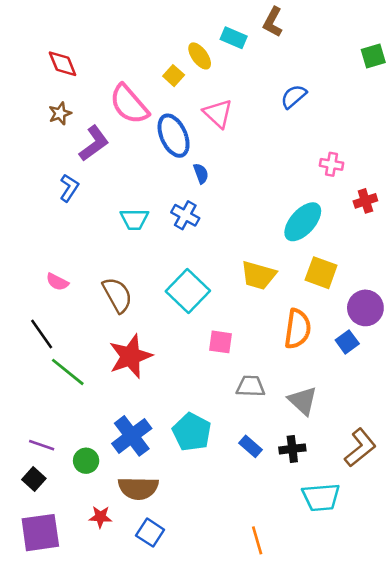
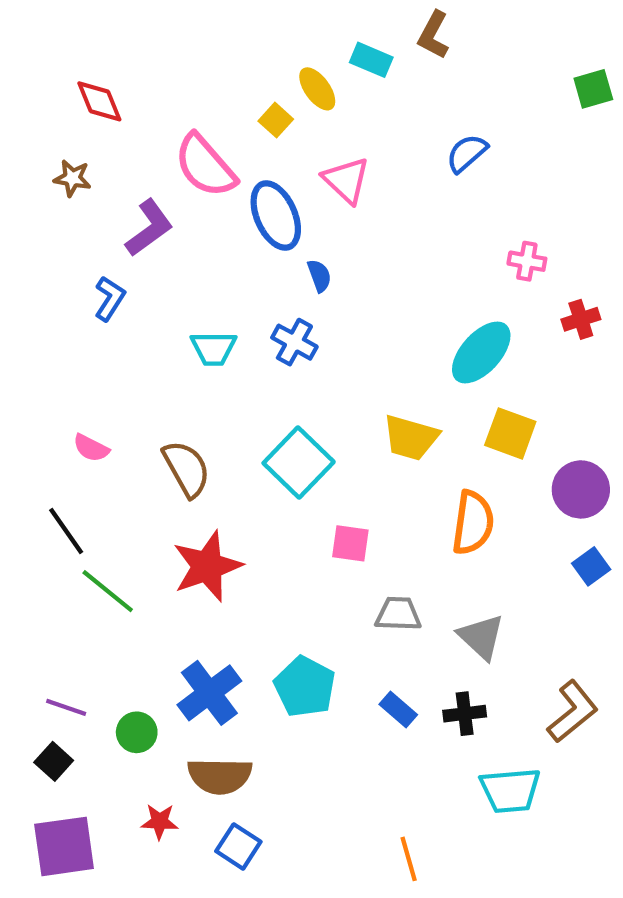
brown star: (60, 113) -> (72, 178), moved, turned 30
blue square: (347, 342) -> (591, 566), moved

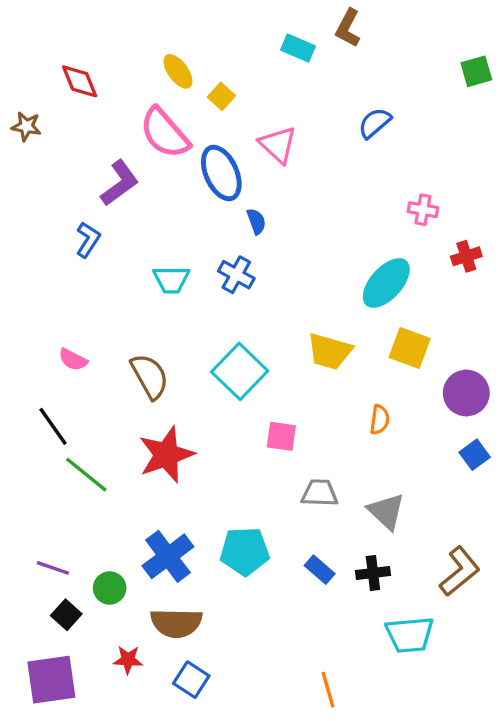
yellow ellipse: (317, 89) -> (178, 71), moved
brown star: (72, 178) -> (26, 126), moved
orange semicircle: (473, 523) -> (380, 420), size x0.6
cyan pentagon: (305, 687) -> (245, 551), turned -30
black square: (54, 761) -> (66, 615), moved

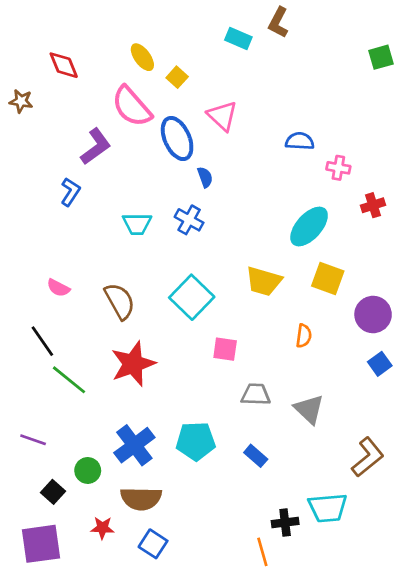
blue semicircle: (375, 123) -> (300, 141), moved, turned 44
purple line: (53, 568) -> (33, 440), moved
black cross: (373, 573) -> (285, 522), moved

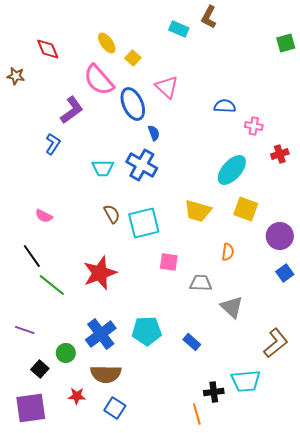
blue cross: (189, 220) -> (142, 165), size x1.4
cyan square: (192, 297) -> (144, 223), turned 32
brown semicircle: (120, 301) -> (112, 214), moved, size x0.7
gray trapezoid: (256, 394) -> (201, 283), moved

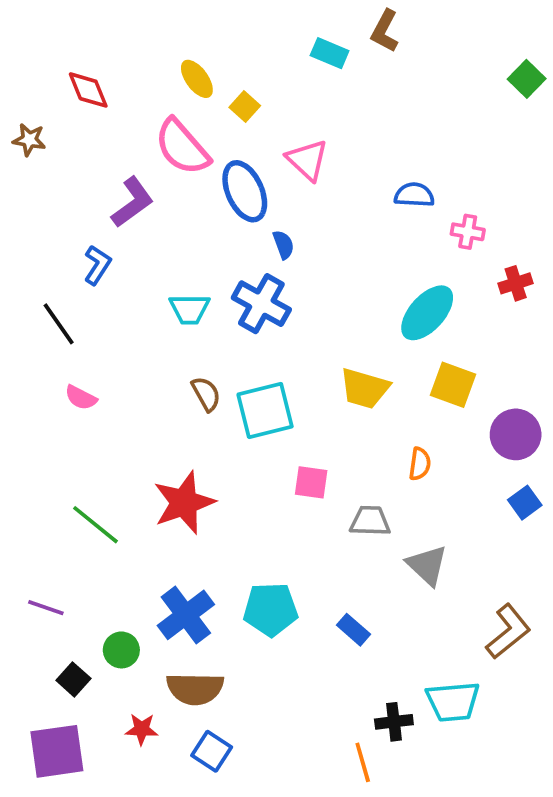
green square: (286, 43) -> (527, 79), turned -30
black line: (32, 256) -> (59, 324), moved

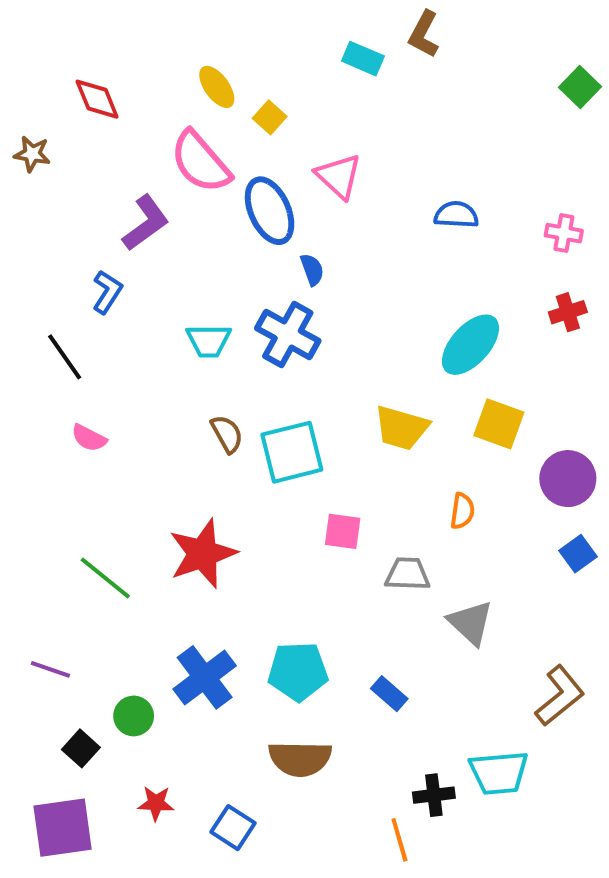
pink cross: (468, 232) -> (564, 233), moved
brown semicircle: (195, 689) -> (300, 759), moved

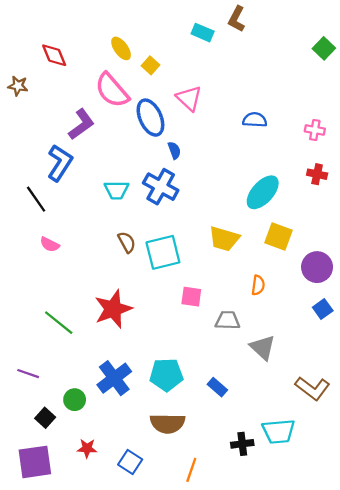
blue L-shape: (107, 292) -> (60, 163), size x1.5
red cross: (568, 312) -> (317, 174), turned 30
brown L-shape: (560, 696) -> (313, 388), turned 76
orange line: (399, 840) -> (191, 470), moved, turned 35

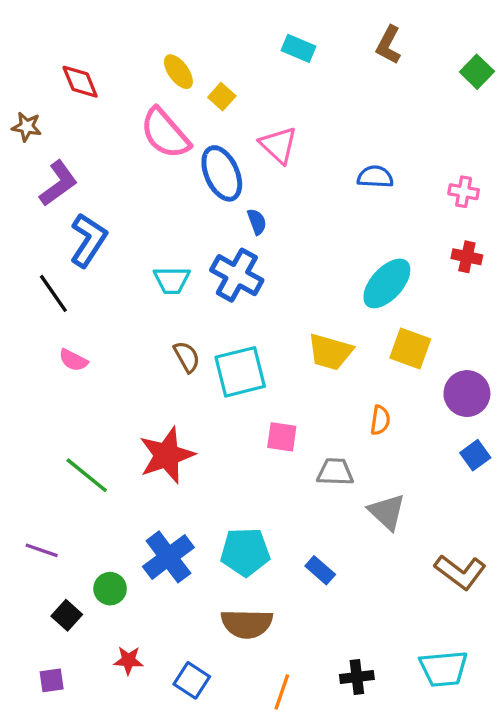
brown L-shape: (237, 19) -> (389, 45), moved
purple L-shape: (81, 124) -> (58, 183), moved
cyan trapezoid: (279, 431) -> (444, 669), moved
black cross: (242, 444) -> (357, 677), moved
purple square: (35, 462) -> (52, 680), size x0.5

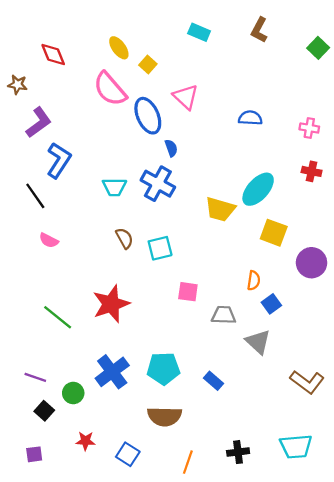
yellow trapezoid: (330, 352) -> (220, 209), moved
cyan square: (240, 372) -> (160, 248), size x0.7
blue square: (475, 455) -> (271, 304), moved
purple line: (42, 550) -> (35, 377), moved

